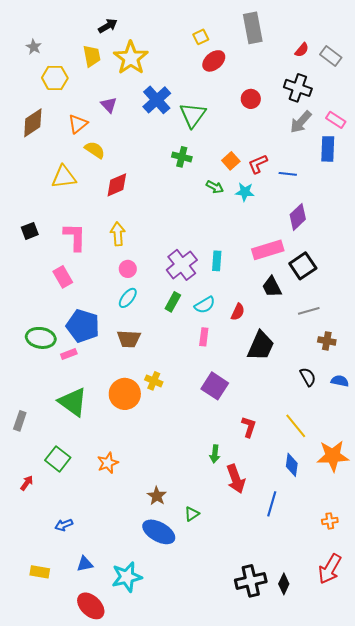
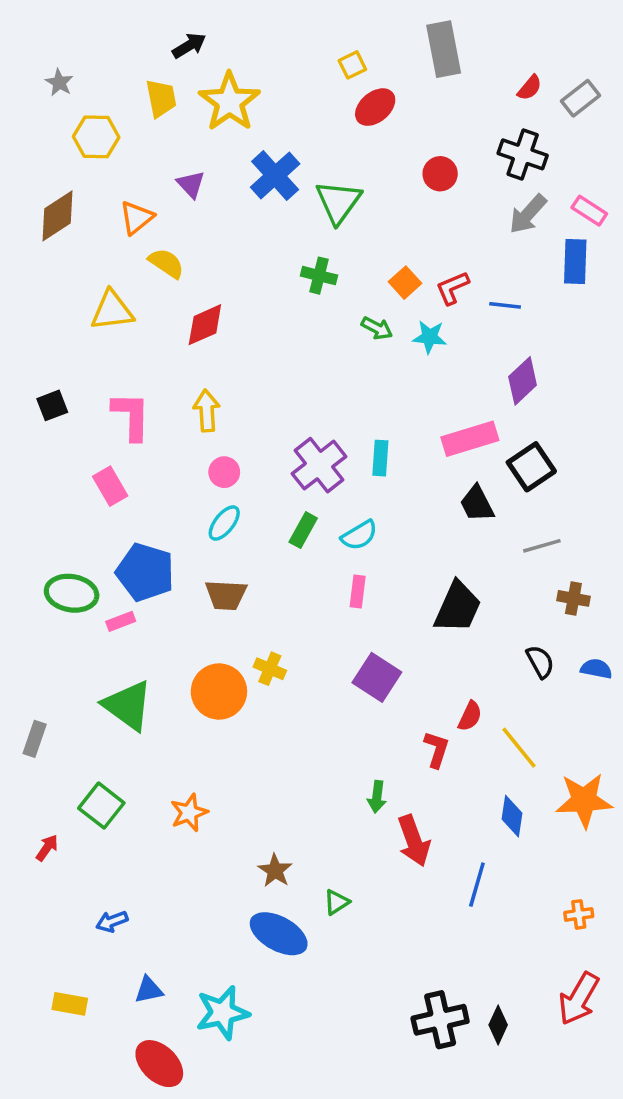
gray rectangle: (331, 56) -> (581, 98), turned -75
red semicircle: (238, 312) -> (470, 716), moved

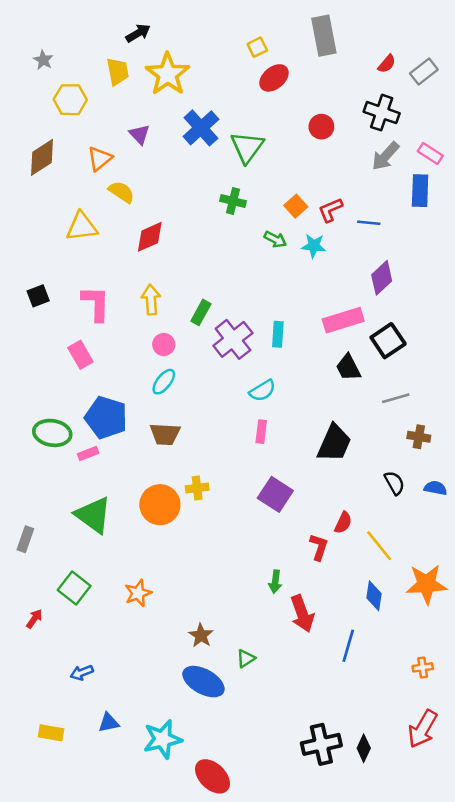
green rectangle: (303, 530) -> (201, 312), moved
yellow cross: (270, 669) -> (197, 488), turned -30
red ellipse: (159, 1064) -> (212, 776), moved

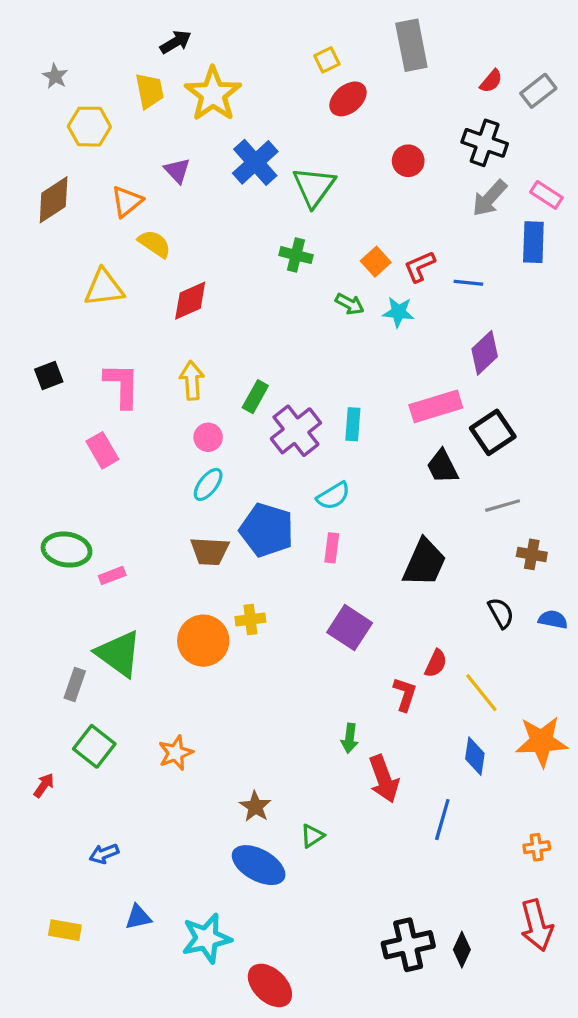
blue pentagon: (106, 418) -> (267, 530), moved
gray rectangle: (25, 539) -> (75, 685), moved
red arrow: (423, 729) -> (537, 925), turned -45

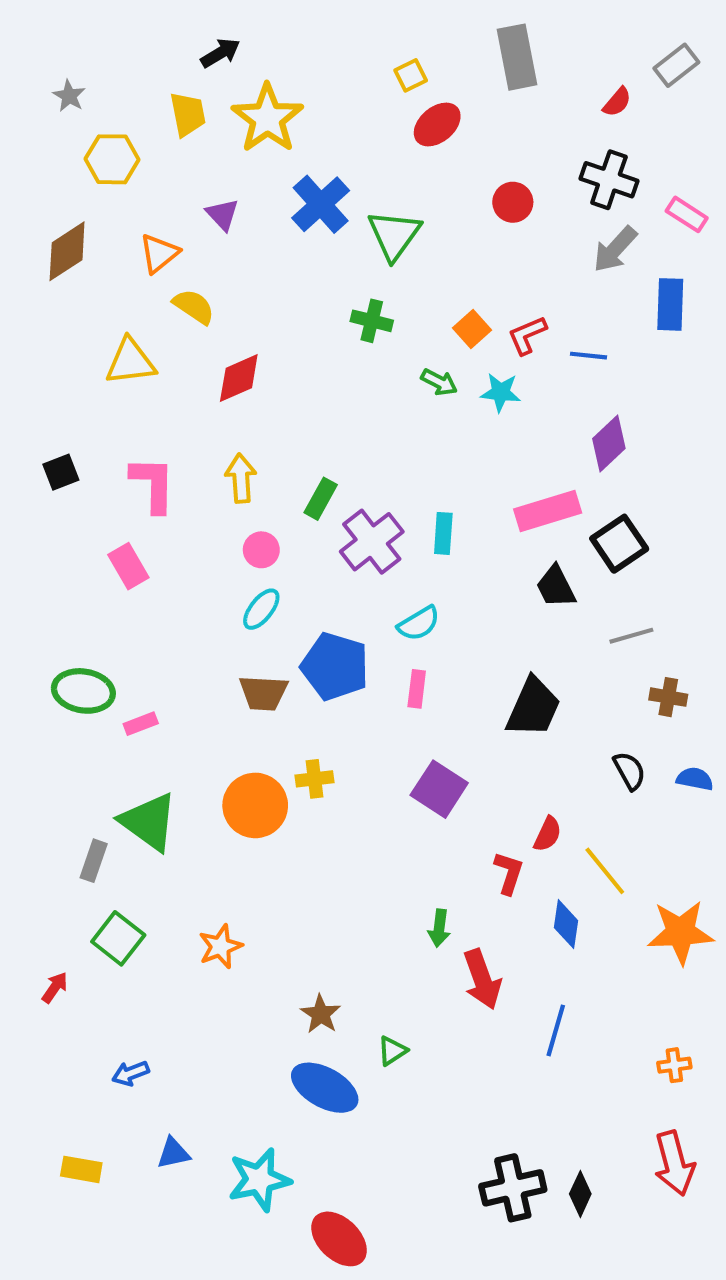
gray rectangle: (538, 91) -> (676, 65), moved
pink rectangle: (546, 195) -> (687, 214), moved
blue diamond: (475, 756) -> (566, 924), moved

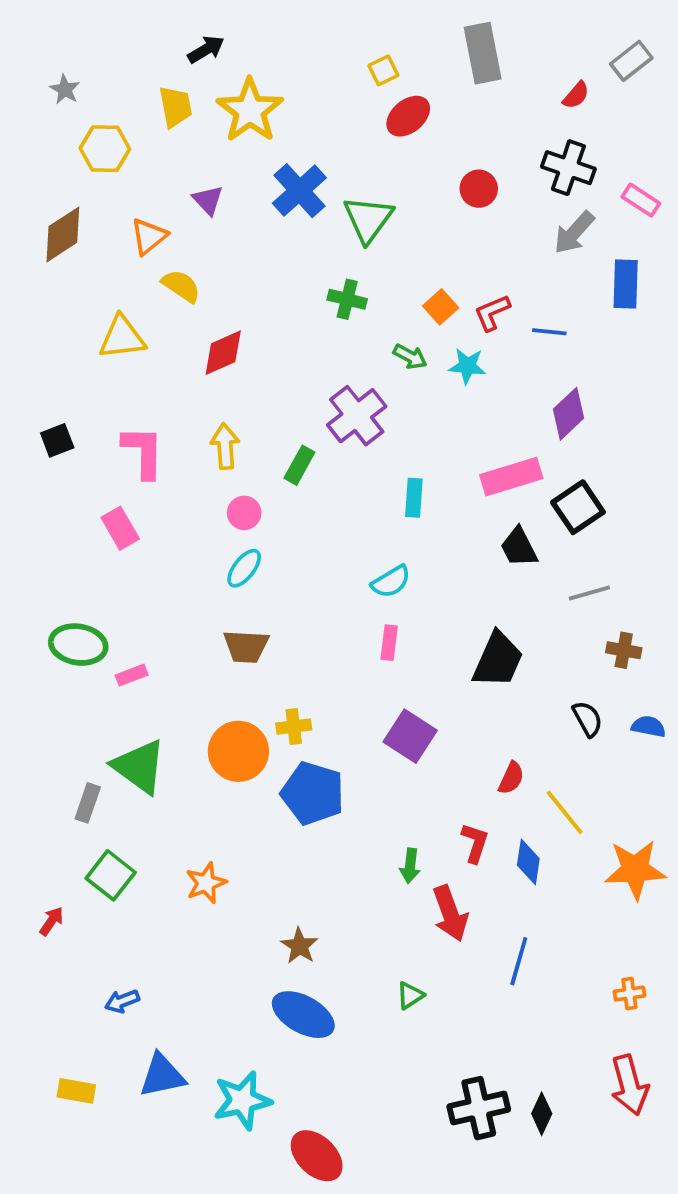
purple cross: (372, 542) -> (357, 416), moved
blue pentagon: (335, 666) -> (313, 793), moved
red L-shape: (509, 873) -> (475, 843), moved
green triangle: (392, 1051) -> (410, 995), moved
blue triangle: (173, 1153) -> (162, 1076), size x1.5

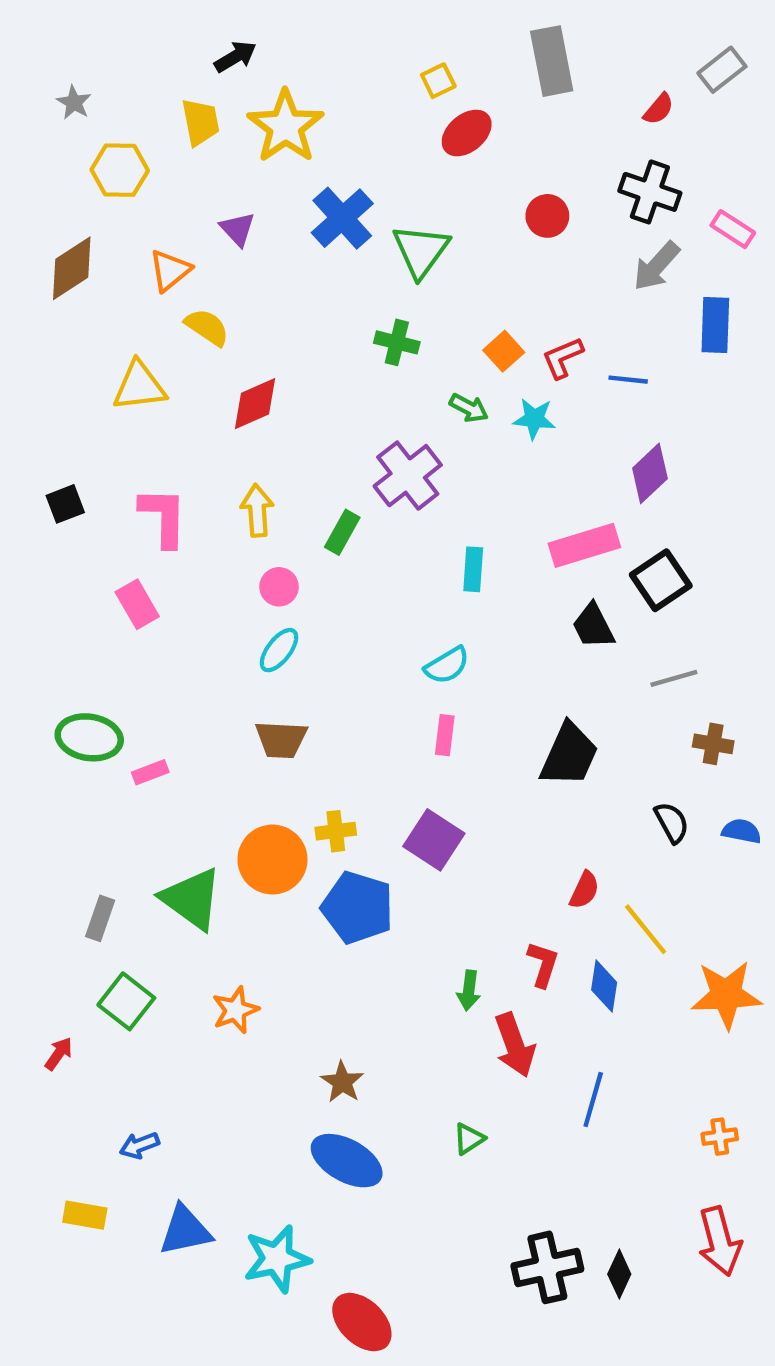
purple square: (410, 736) -> (434, 840), moved
green triangle: (139, 767) -> (192, 899), moved
yellow rectangle: (76, 1091) -> (85, 1215), moved

